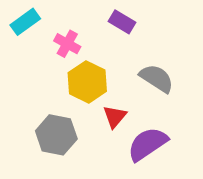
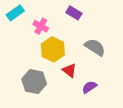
red triangle: (115, 117) -> (70, 70), turned -32
purple semicircle: (147, 144) -> (89, 87), size x0.6

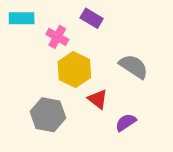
cyan rectangle: (15, 13) -> (22, 18), turned 35
purple rectangle: (74, 13) -> (92, 18), moved

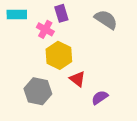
purple rectangle: (92, 18) -> (61, 13), moved, turned 42
gray semicircle: (134, 66) -> (106, 20), moved

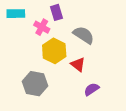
gray semicircle: (106, 20) -> (84, 35), moved
red triangle: (77, 79) -> (78, 64), moved

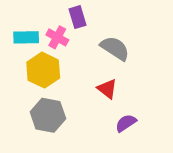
cyan rectangle: (16, 14) -> (26, 37), moved
yellow hexagon: (54, 51) -> (43, 70), moved

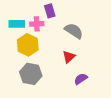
pink cross: (57, 37) -> (37, 24), turned -32
red triangle: (107, 89) -> (69, 57), turned 40

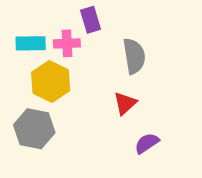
gray semicircle: (74, 31) -> (134, 56), turned 48
gray hexagon: (31, 74) -> (34, 129), moved

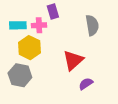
gray semicircle: (134, 56) -> (92, 25), moved
red triangle: (125, 103) -> (73, 60), size x1.5

